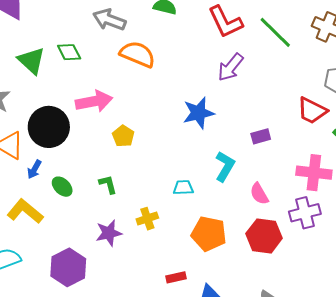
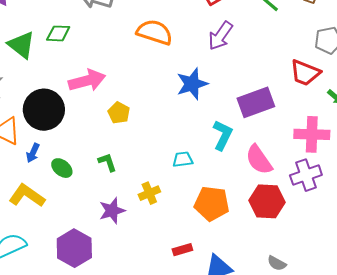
green diamond: (69, 52) -> (58, 33), turned -55
orange semicircle: (138, 54) -> (155, 32), moved
purple rectangle: (261, 136) -> (256, 102), size x1.8
pink semicircle: (259, 194) -> (259, 160), size x1.4

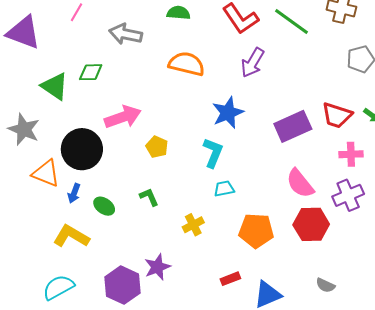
red trapezoid: (305, 73) -> (337, 115), moved
pink cross: (312, 134) -> (351, 154), size x0.7
cyan L-shape: (223, 135) -> (213, 153), moved
purple star: (112, 211) -> (157, 267), moved

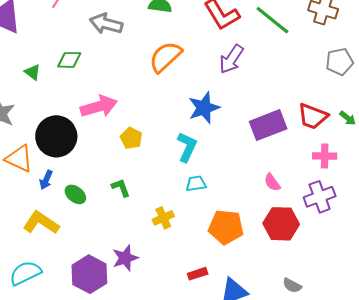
orange semicircle: (187, 64) -> (165, 57), turned -60
green triangle: (55, 86) -> (33, 72), size x0.6
pink semicircle: (300, 183) -> (272, 182), size x0.6

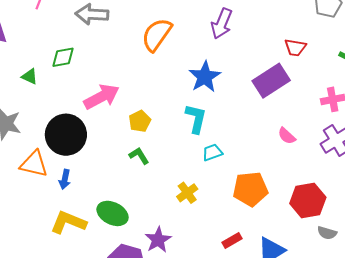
red trapezoid: (313, 116) -> (295, 48), moved, size x0.7
yellow pentagon: (131, 138) -> (140, 121), turned 30
green L-shape: (121, 188) -> (139, 156), moved
green ellipse: (75, 194) -> (113, 213), moved, size x1.4
red hexagon: (281, 224) -> (308, 200), moved

